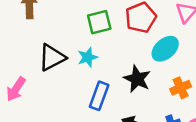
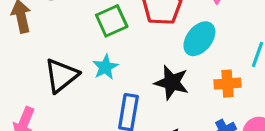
orange cross: (181, 88) -> (227, 84), turned 30

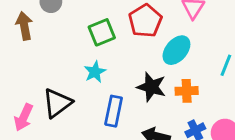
black triangle: (61, 75) -> (57, 103), moved
orange cross: (227, 84) -> (187, 91), moved

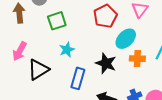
green square: (102, 32) -> (57, 21), moved
orange cross: (187, 91) -> (137, 59), moved
pink arrow: (24, 117) -> (20, 51), moved

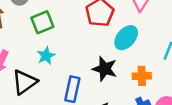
cyan star: (67, 50) -> (46, 56), moved
orange cross: (137, 59) -> (142, 76), moved

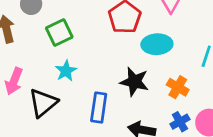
cyan ellipse: (126, 38) -> (157, 44), turned 50
orange cross: (142, 76) -> (178, 87), turned 36

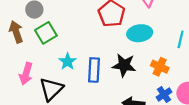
green square: (59, 33) -> (46, 33), moved
blue rectangle: (99, 108) -> (94, 70), moved

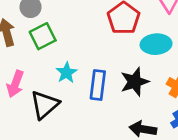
black star: (124, 65) -> (135, 82), turned -30

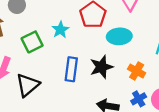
green square: (43, 36) -> (32, 42), moved
cyan star: (66, 73) -> (60, 30), moved

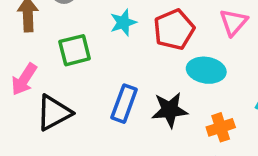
cyan star: (60, 30) -> (123, 22), moved
orange cross: (137, 71) -> (221, 127), turned 30

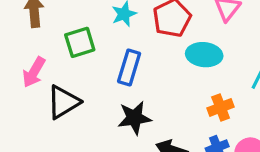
blue rectangle: (124, 104) -> (129, 67), moved
black star: (170, 110) -> (134, 118), moved

